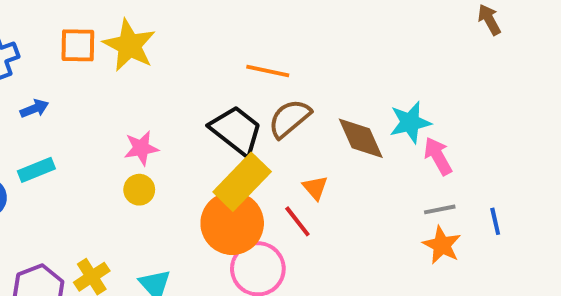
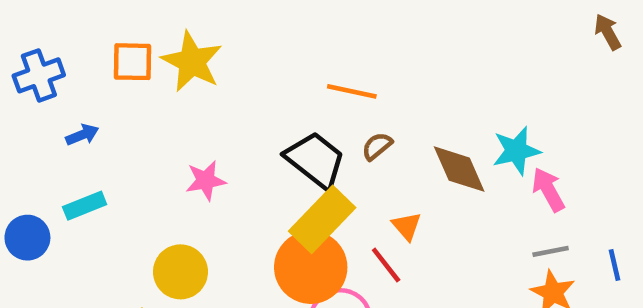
brown semicircle: (290, 118) -> (377, 146), size x0.6
yellow circle: (139, 190) -> (180, 272), moved, size x1.5

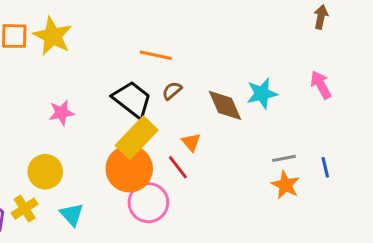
brown arrow: (608, 32) -> (321, 17), turned 40
pink arrow: (548, 190) -> (321, 85), moved

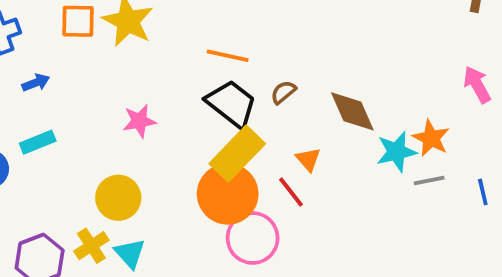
orange line: (156, 55) -> (228, 56), moved
cyan star: (262, 94) -> (397, 152), moved
orange star: (285, 185) -> (431, 138), moved
cyan triangle: (72, 214) -> (130, 253), moved

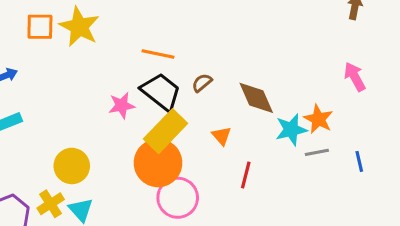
pink star: (139, 121) -> (122, 105), moved
red line: (291, 192) -> (246, 175), moved, turned 52

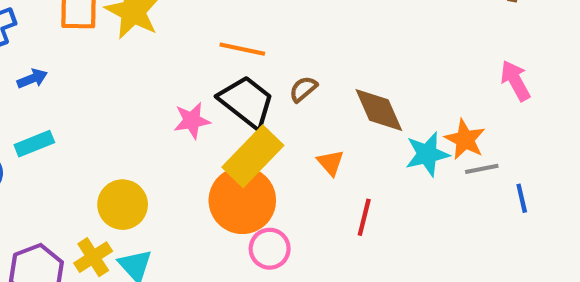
gray line: (317, 152) -> (482, 169), moved
pink circle: (178, 198) -> (270, 249), size x0.7

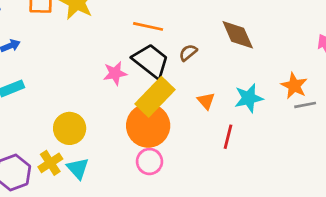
brown diamond: (379, 110) -> (238, 35), moved
cyan star: (427, 154) -> (249, 98), moved
pink circle: (270, 249) -> (149, 161), moved

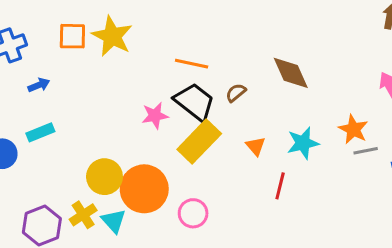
orange circle: (148, 126) -> (144, 189), moved

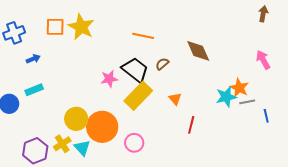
orange line: (192, 64) -> (143, 36), moved
cyan star: (303, 143) -> (226, 97), moved

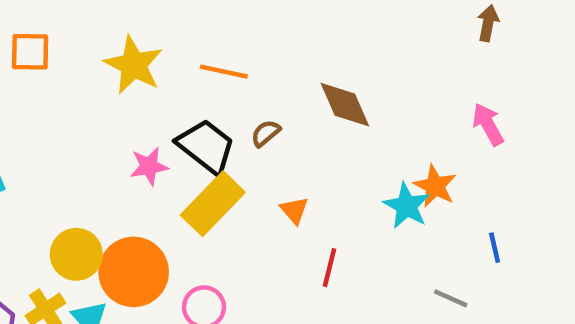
yellow star: (81, 27) -> (134, 65), moved
cyan star: (226, 97) -> (407, 206), turned -30
gray line: (247, 102) -> (451, 298), moved, turned 35

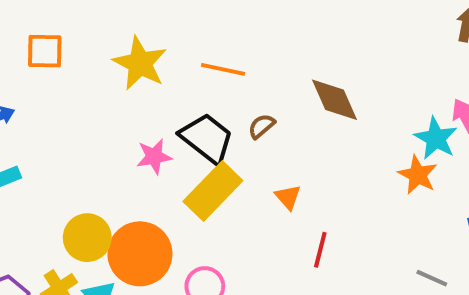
cyan star: (407, 206) -> (436, 138), moved

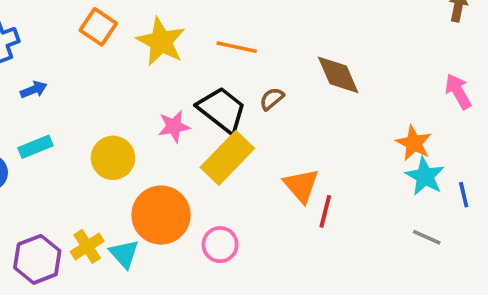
orange square: (45, 51) -> (98, 27), moved, turned 33
cyan star: (436, 138) -> (425, 176), moved
orange triangle: (288, 197) -> (301, 186), moved, size x1.5
yellow circle: (87, 238) -> (113, 158), moved

